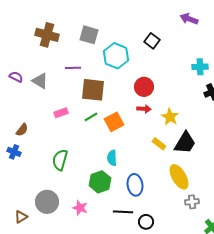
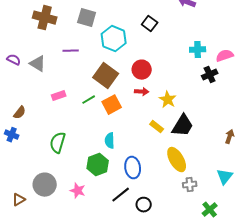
brown square: (93, 90) -> (106, 76), moved, turned 30
black line: (123, 212) -> (121, 195), turned -42

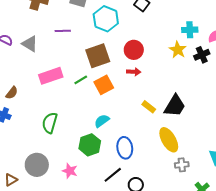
brown square: (106, 76) -> (98, 56), turned 35
pink rectangle: (59, 96) -> (51, 76), size x1.6
yellow star: (168, 100) -> (178, 50), moved
cyan semicircle: (110, 141) -> (102, 121), turned 56

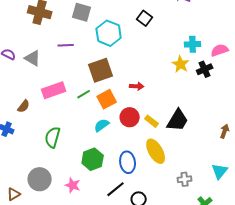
red circle: (134, 50) -> (130, 117), moved
brown semicircle: (12, 93) -> (24, 106), moved
cyan semicircle: (102, 121) -> (102, 125), moved
yellow ellipse: (169, 140) -> (156, 151), moved

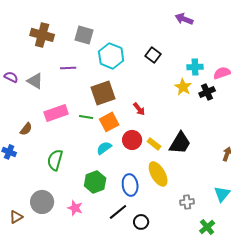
black square: (145, 18) -> (153, 55), moved
red arrow: (137, 86) -> (139, 109), turned 48
green line: (84, 94) -> (86, 117), turned 40

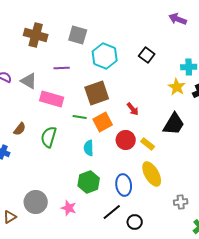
pink rectangle: (56, 113) -> (52, 99), moved, turned 35
black trapezoid: (180, 143) -> (174, 124), moved
cyan semicircle: (104, 148) -> (89, 148), moved, turned -56
green semicircle: (55, 160) -> (49, 137), moved

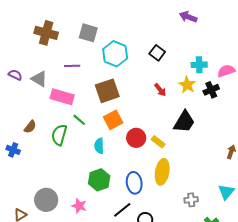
red arrow: (133, 109) -> (160, 90), moved
green line: (80, 117) -> (79, 120), moved, turned 32
yellow ellipse: (152, 174) -> (162, 172), turned 40

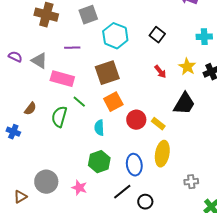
gray square: (88, 33) -> (88, 15), turned -36
cyan cross: (199, 65) -> (204, 37), moved

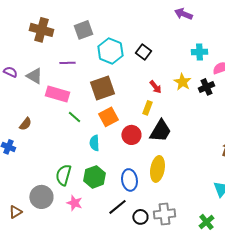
black square: (157, 35) -> (143, 52), moved
black trapezoid: (184, 104) -> (160, 131), moved
green semicircle: (59, 117) -> (63, 175), moved
yellow rectangle: (158, 124) -> (147, 108), moved, turned 72
gray cross: (191, 182) -> (164, 214), moved, size x1.5

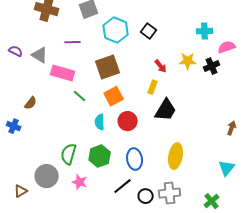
yellow star: (182, 82) -> (188, 61), turned -30
red circle: (131, 135) -> (128, 121), moved
yellow ellipse: (157, 169) -> (176, 156), moved

